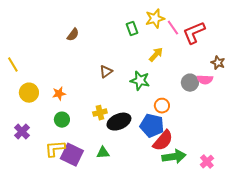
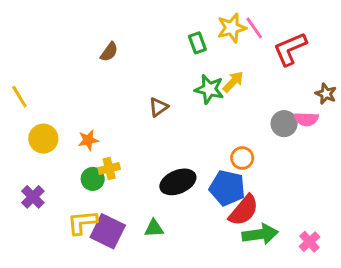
pink line: (173, 28) -> (254, 28), moved
green star: (140, 81) -> (209, 89), moved
yellow cross: (100, 113) -> (109, 168), moved

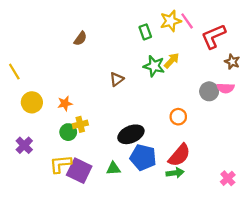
brown star: (326, 94) -> (232, 62), moved
blue pentagon: (227, 188) -> (143, 157), moved
green arrow: (260, 234) -> (175, 173), moved, size x0.7

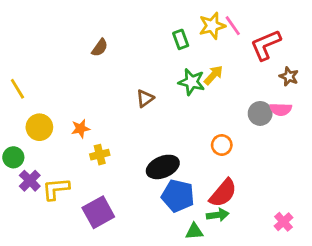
green circle: (68, 132) -> (13, 157), moved
yellow L-shape: (61, 164) -> (56, 189), moved
green triangle: (113, 168) -> (194, 231), moved
purple square: (79, 171) -> (98, 212), turned 35

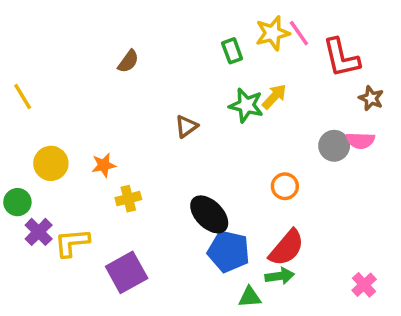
red L-shape: (266, 45) -> (341, 58), turned -80
yellow line: (17, 89) -> (23, 97), moved
black ellipse: (163, 167) -> (209, 214), turned 68

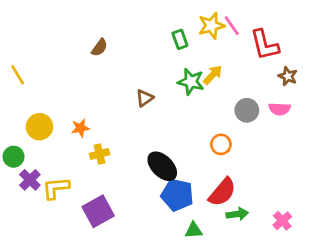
gray circle: (334, 146) -> (247, 110), moved
green arrow: (280, 276) -> (237, 214), moved

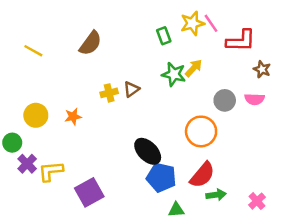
red L-shape: (265, 45) -> (241, 41), turned -76
brown semicircle: (99, 48) -> (90, 43), size x1.5
yellow line: (18, 75) -> (33, 51), moved, turned -30
orange circle: (221, 144) -> (201, 131), size x1.6
yellow cross: (99, 154) -> (109, 93), moved

